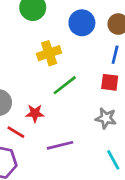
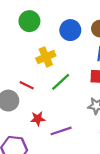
red star: (35, 113) -> (38, 119), moved
red line: (16, 132) -> (27, 85), moved

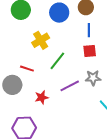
purple line: (61, 131) -> (70, 86), moved

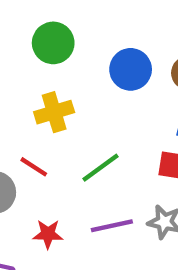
yellow cross: (41, 40) -> (54, 112), moved

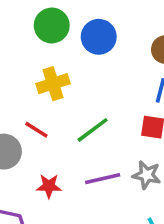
blue circle: (131, 69) -> (99, 37), moved

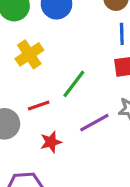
red line: (36, 130) -> (39, 106), moved, turned -35

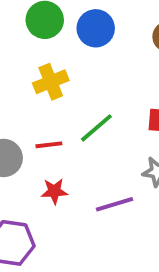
purple line: (94, 123) -> (114, 204), moved

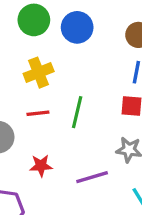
green line: (96, 128) -> (77, 112), turned -36
red line: (49, 145) -> (38, 113), moved

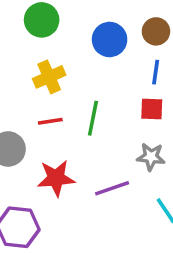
blue circle: (77, 27) -> (110, 39), moved
red star: (41, 166) -> (56, 178), size x1.5

